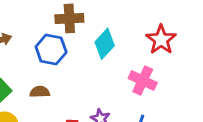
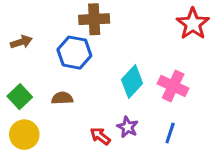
red star: (161, 40) -> (193, 24), moved
cyan diamond: (105, 44) -> (132, 81), moved

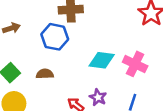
cyan diamond: (132, 81) -> (102, 60), turned 55

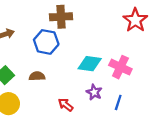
purple star: (98, 97) -> (94, 92), moved

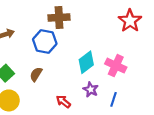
cyan diamond: (90, 64) -> (86, 62), turned -45
brown semicircle: (37, 76) -> (36, 74), turned -56

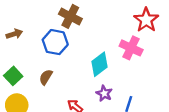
brown cross: (59, 17) -> (70, 16), turned 30
pink cross: (116, 66) -> (131, 48), moved

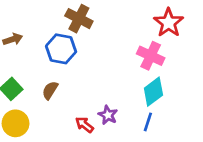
cyan diamond: (100, 64) -> (153, 92), moved
purple star: (104, 93) -> (108, 115), moved

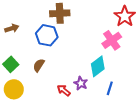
brown cross: (79, 19) -> (60, 13), turned -30
pink cross: (151, 56) -> (112, 40), turned 30
cyan diamond: (153, 92) -> (98, 66), moved

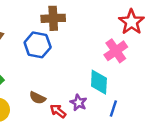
brown semicircle: (39, 65) -> (38, 98), moved, turned -96
cyan diamond: (98, 66) -> (99, 82), turned -50

